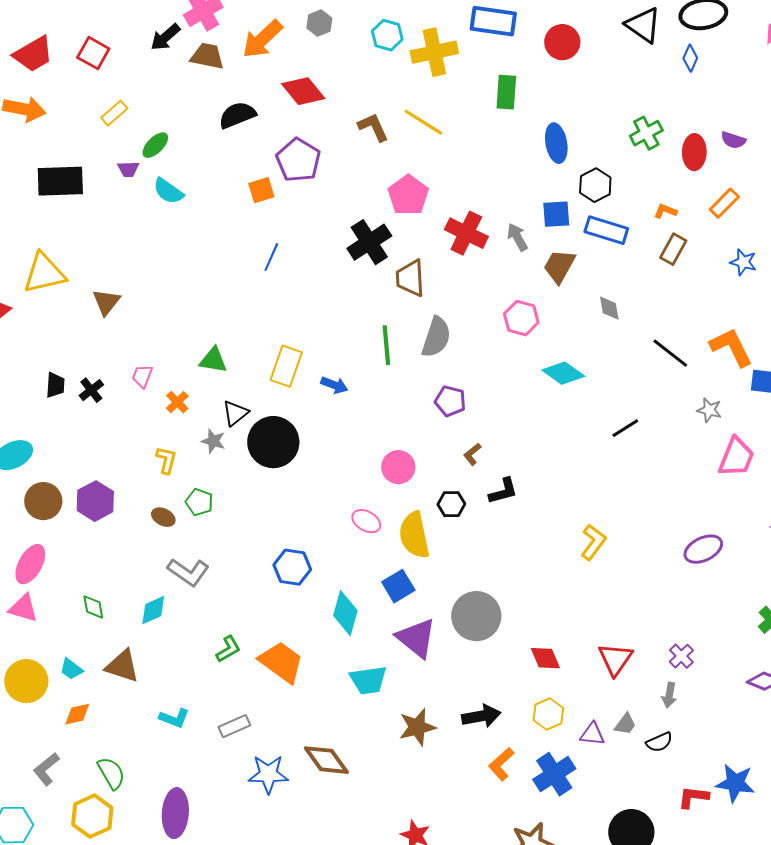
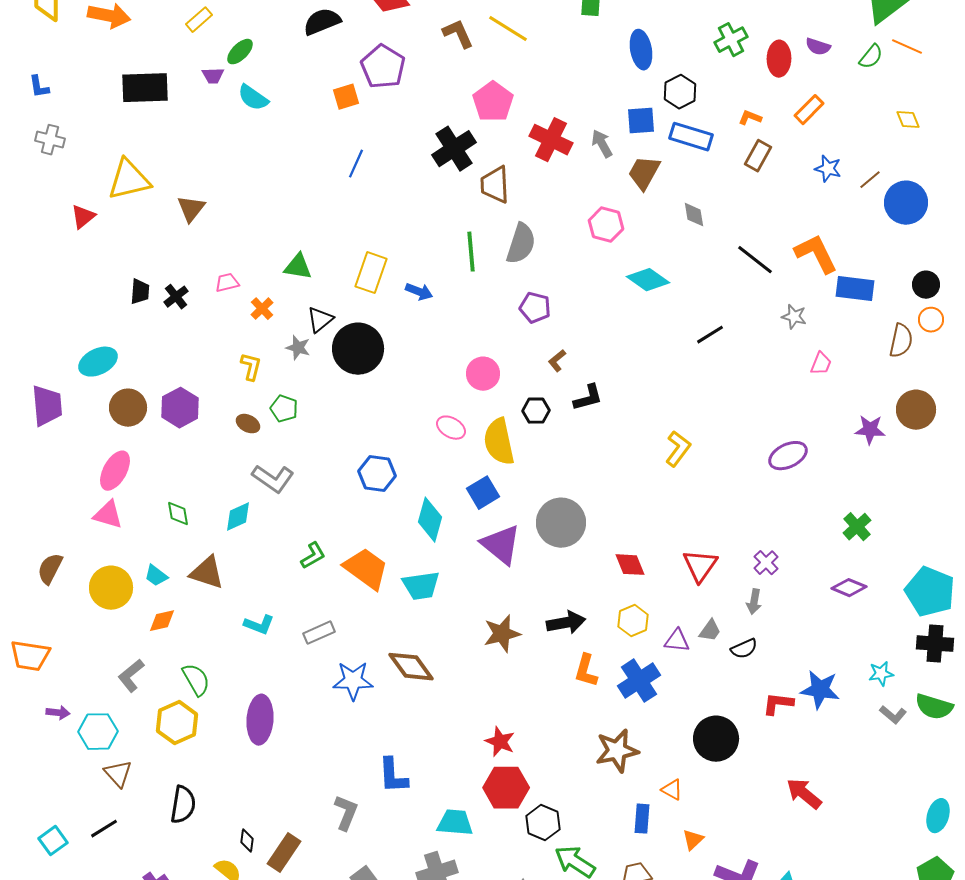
pink trapezoid: (142, 376) -> (227, 283), turned 55
pink trapezoid: (736, 457) -> (821, 364), size x0.6
cyan trapezoid: (368, 680) -> (421, 586), moved
orange L-shape: (501, 764) -> (586, 671), turned -32

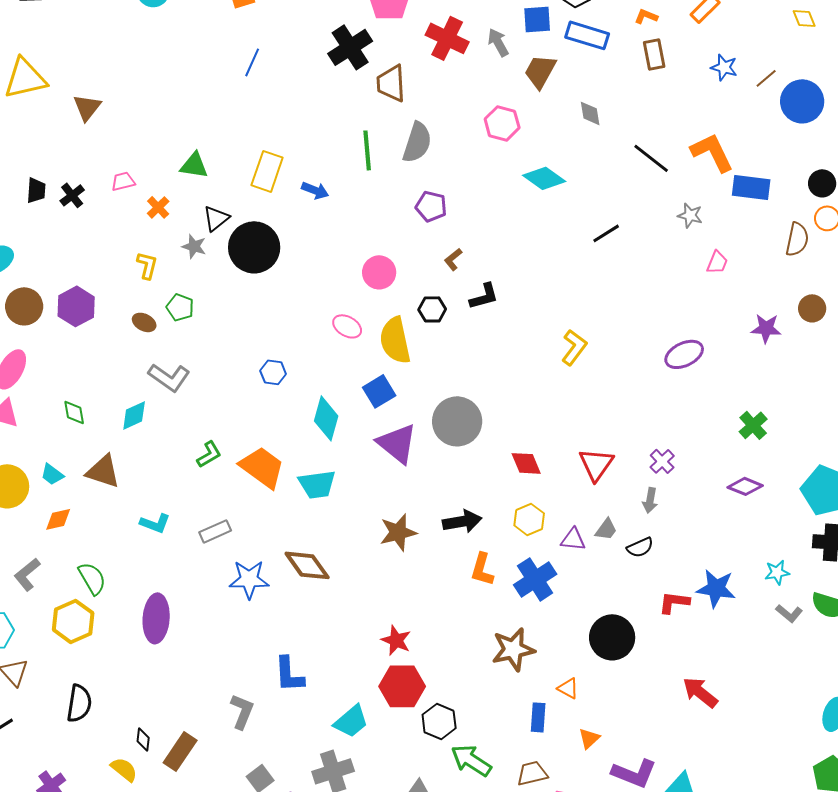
brown rectangle: (758, 156) -> (654, 54), turned -40
brown circle: (916, 410) -> (812, 308), size x0.7
blue hexagon: (377, 474) -> (273, 372), size x0.7
cyan trapezoid: (455, 823) -> (351, 721), turned 135

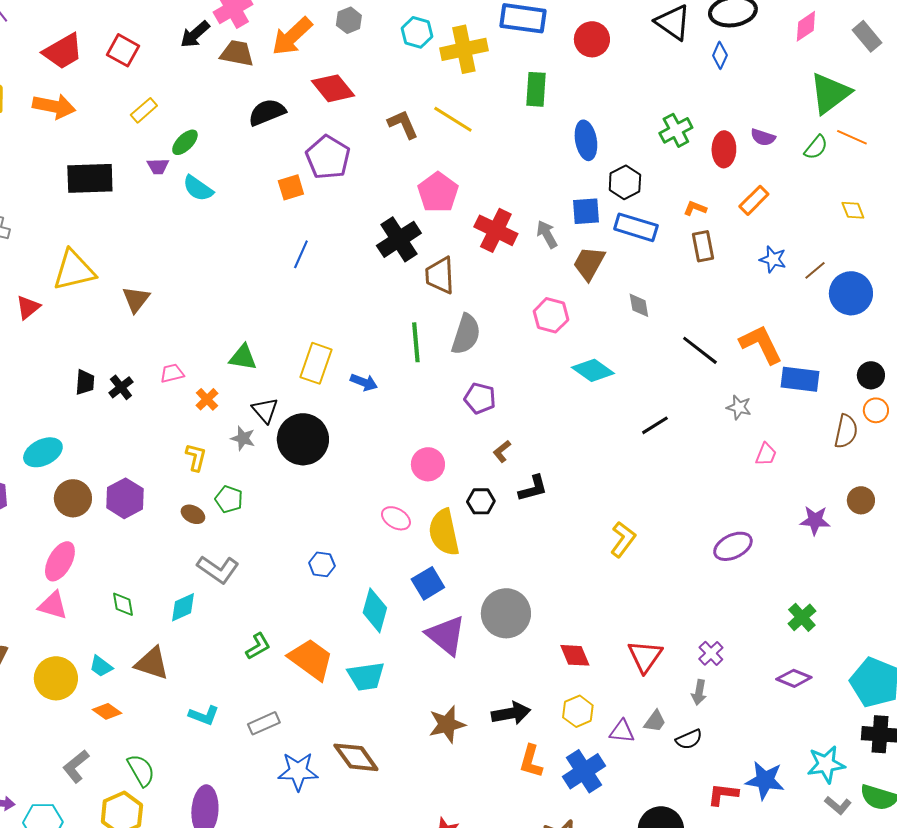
black triangle: (216, 218) -> (265, 410), turned -32
orange diamond: (58, 519) -> (107, 711), turned 48
cyan star: (777, 572) -> (826, 764), size x1.5

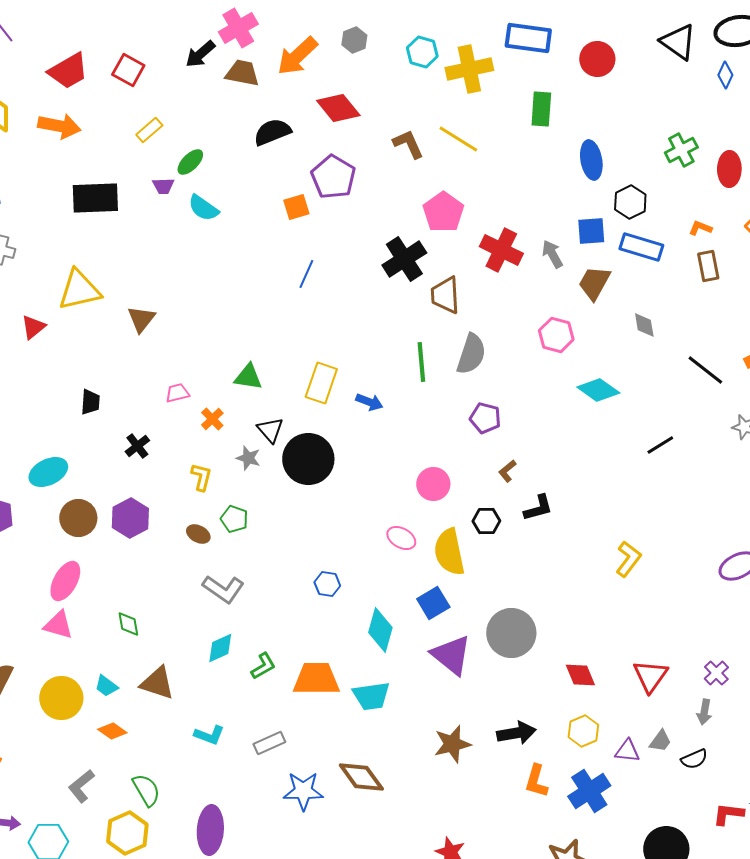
black cross: (121, 387) -> (137, 446), moved
cyan diamond: (183, 607) -> (220, 648), moved
orange trapezoid: (311, 659) -> (316, 679), turned -36

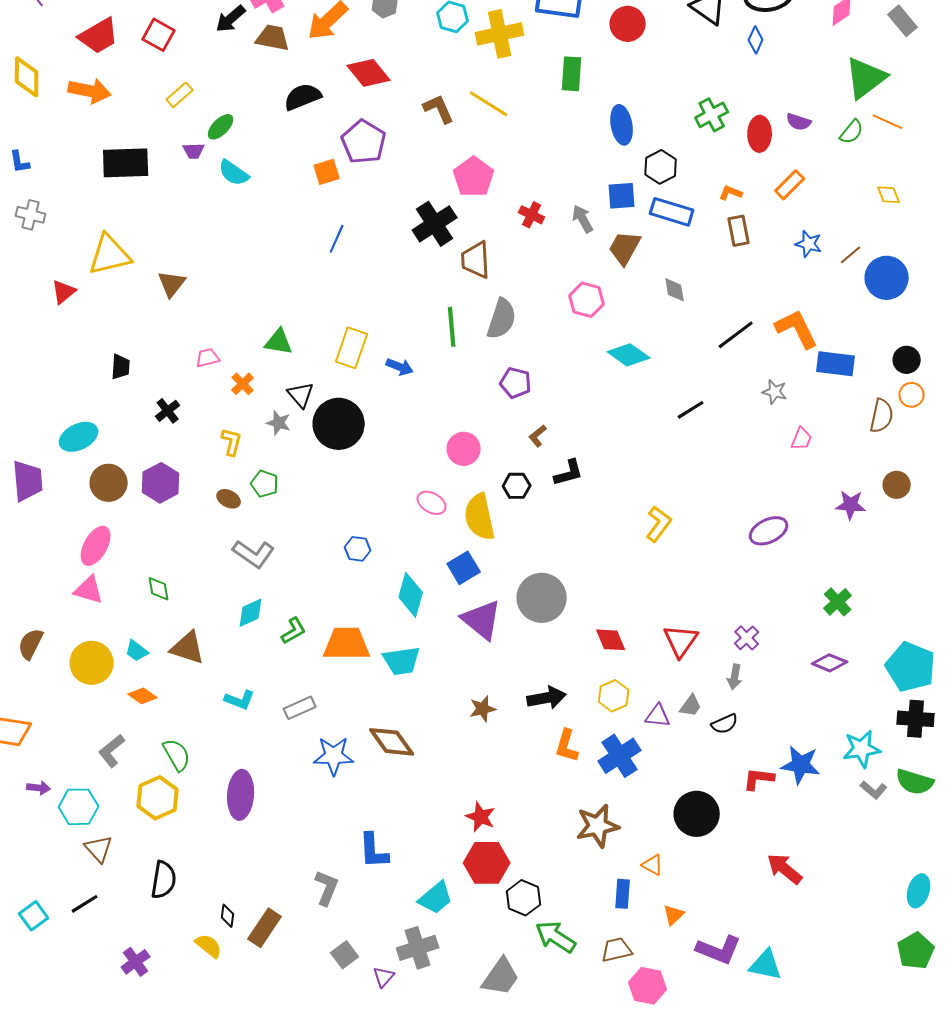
red cross: (501, 250) -> (532, 215), size x0.6
black line: (705, 370) -> (736, 335), turned -75
brown star: (452, 744) -> (483, 709), size x0.7

